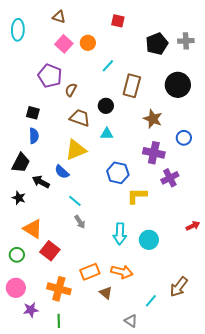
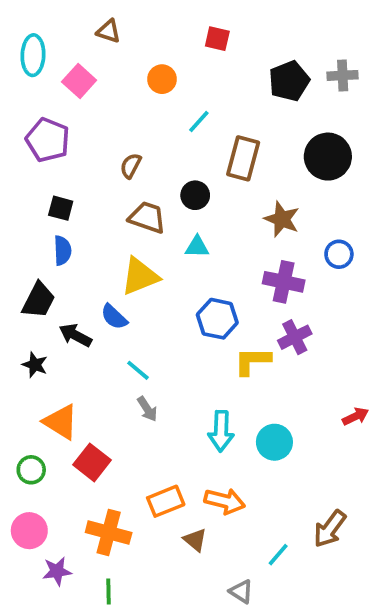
pink square: (64, 44) -> (79, 81), moved
purple pentagon: (50, 76) -> (48, 140), moved
purple cross: (170, 178) -> (295, 337), moved

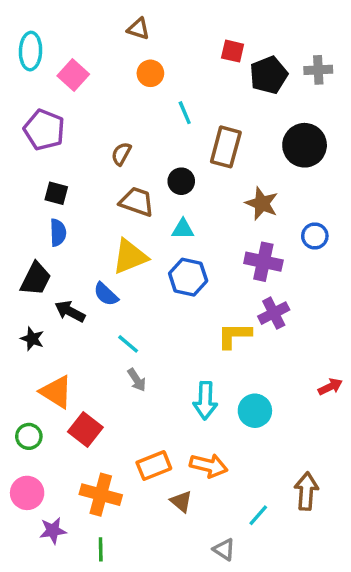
brown triangle: (109, 31) -> (138, 29), moved
red square: (217, 39) -> (233, 51), moved
cyan line: (199, 122) -> (185, 113), turned -65
blue hexagon: (217, 319) -> (188, 277), moved
brown arrow: (330, 529) -> (306, 491), turned 147

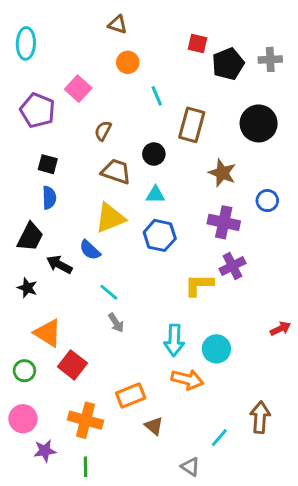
pink square: (73, 75) -> (78, 89), moved
orange arrow: (209, 466) -> (187, 379), moved

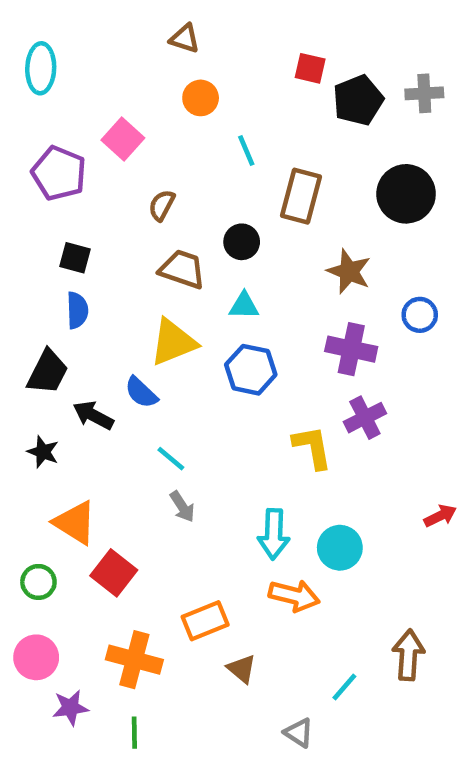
yellow L-shape: (199, 285) -> (312, 447), turned 80

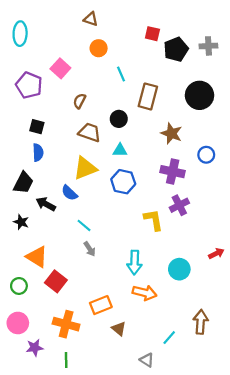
cyan circle: (340, 548) -> (179, 269), moved

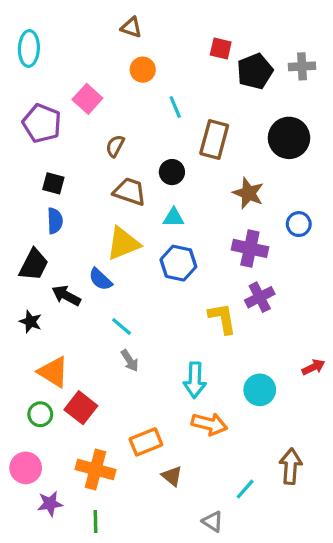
green circle: (19, 286) -> (40, 414), moved

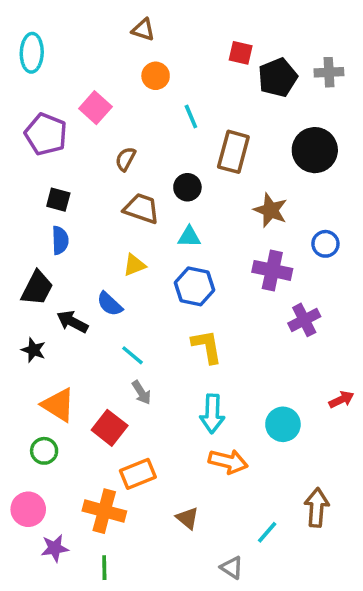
yellow triangle: (123, 244) -> (134, 265), size x0.6
purple cross: (260, 297) -> (304, 320), moved
yellow L-shape: (222, 318) -> (207, 346), moved
red square: (81, 408) -> (110, 428), moved
orange rectangle: (146, 442) -> (138, 474), moved

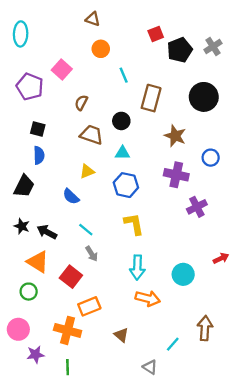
red square: (241, 53) -> (156, 34), turned -35
gray cross: (329, 72) -> (213, 47), turned -30
black arrow: (72, 322) -> (47, 232), moved

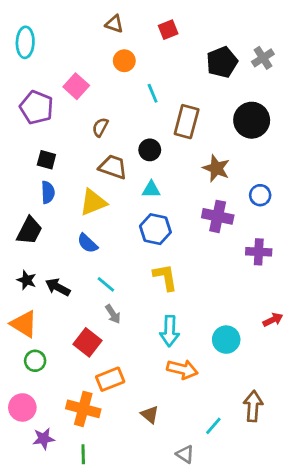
red square: (156, 34) -> (168, 30), moved
yellow triangle: (87, 171) -> (93, 202), moved, size x1.5
purple cross: (197, 207) -> (259, 252), moved, turned 30
orange triangle: (38, 262) -> (24, 324), moved

